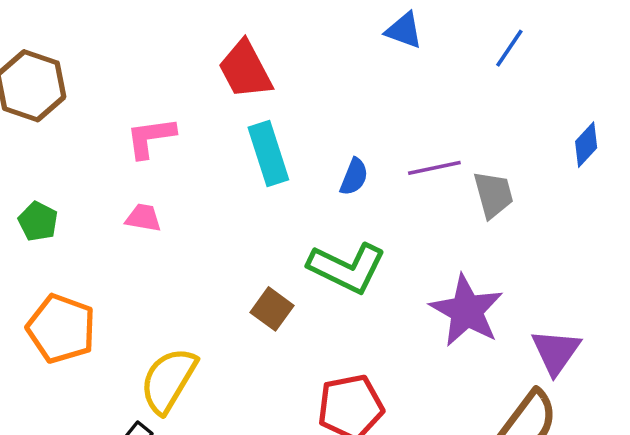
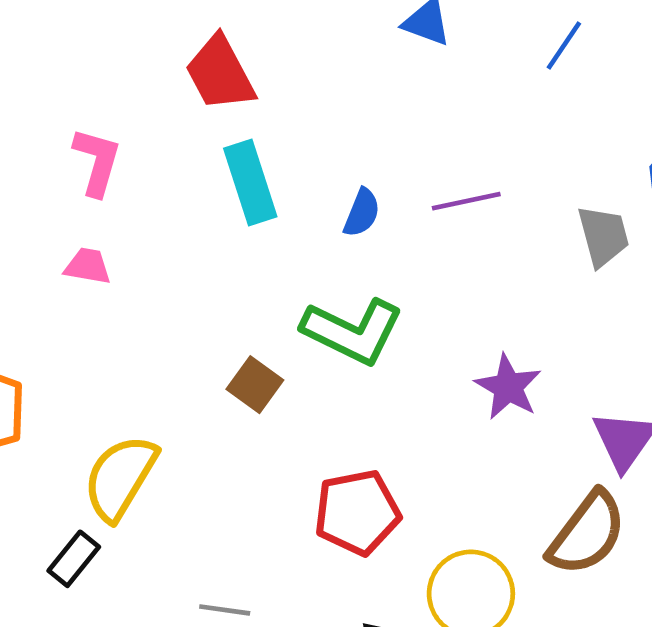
pink L-shape: (151, 137) -> (97, 162), turned 114
gray trapezoid: (493, 195) -> (603, 236), moved
purple star: (467, 311) -> (508, 387), size x0.7

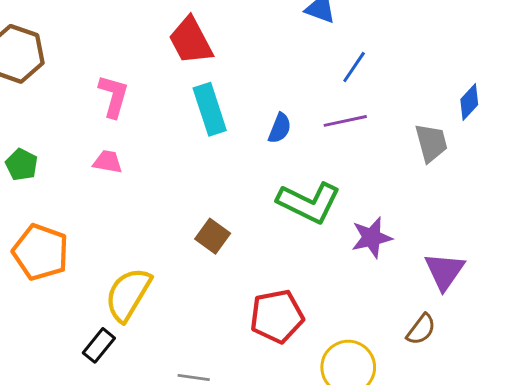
blue line: (564, 45) -> (354, 67), moved
green L-shape: (352, 331) -> (309, 203), moved
purple star: (508, 387) -> (372, 238), turned 30
brown semicircle: (587, 533) -> (421, 329), size x0.6

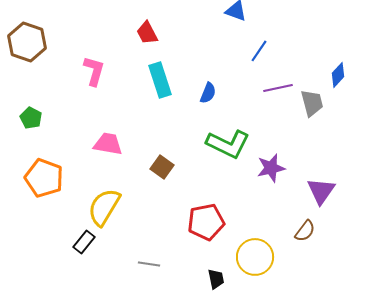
red trapezoid: (191, 41) -> (147, 33), size x0.7
purple line: (345, 121) -> (278, 88), moved
pink trapezoid: (108, 162) -> (108, 144), moved, size x1.4

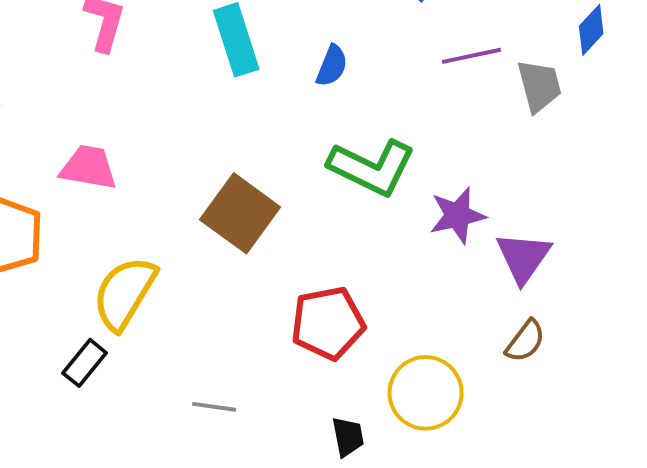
pink trapezoid: (108, 144) -> (89, 167), moved
brown square: (162, 167) -> (240, 213), size x1.6
purple triangle: (321, 191) -> (523, 257), moved

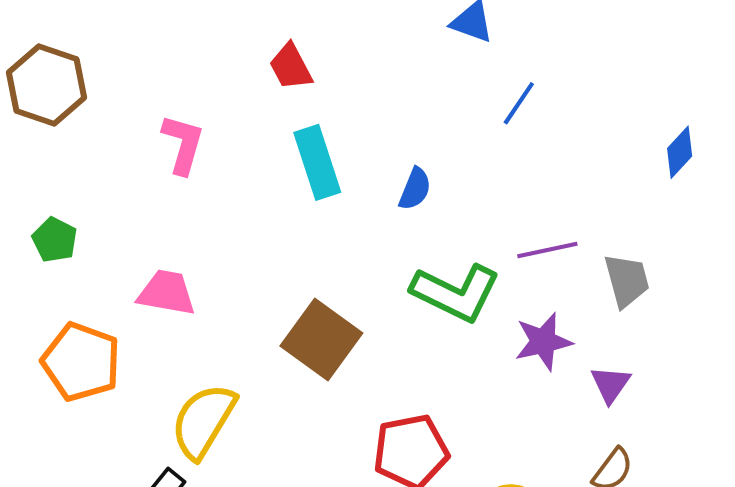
purple line: (471, 56) -> (547, 250), moved
gray trapezoid: (539, 86) -> (627, 280), moved
purple triangle: (523, 257) -> (610, 384), size x0.7

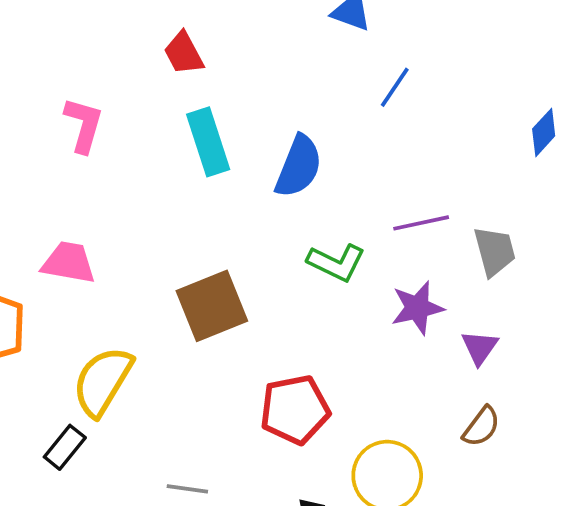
blue semicircle: (415, 189) -> (299, 166), size x1.6
green L-shape: (456, 293) -> (336, 263), size x0.7
brown square: (321, 340) -> (212, 306), turned 32

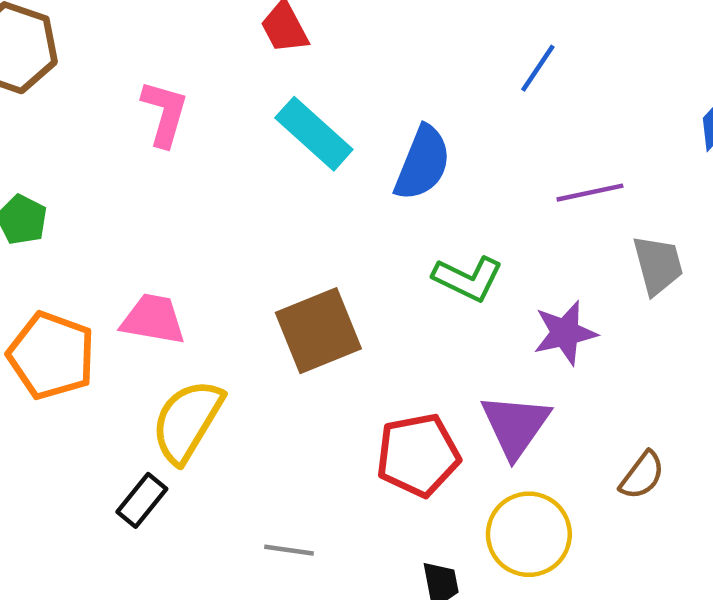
cyan rectangle: (208, 142) -> (314, 134), turned -30
purple line: (421, 223) -> (590, 193), moved
pink trapezoid: (69, 263) -> (153, 319), moved
purple triangle: (480, 347) -> (515, 426), moved, size x1.6

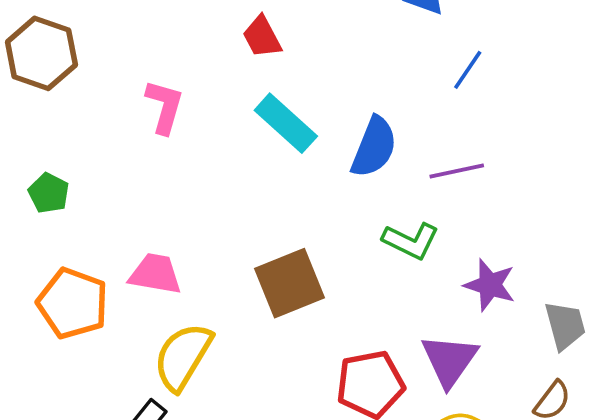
purple line: (590, 193) -> (457, 171), moved
gray trapezoid: (658, 265) -> (565, 325), moved
purple star: (565, 333) -> (490, 285), turned 30

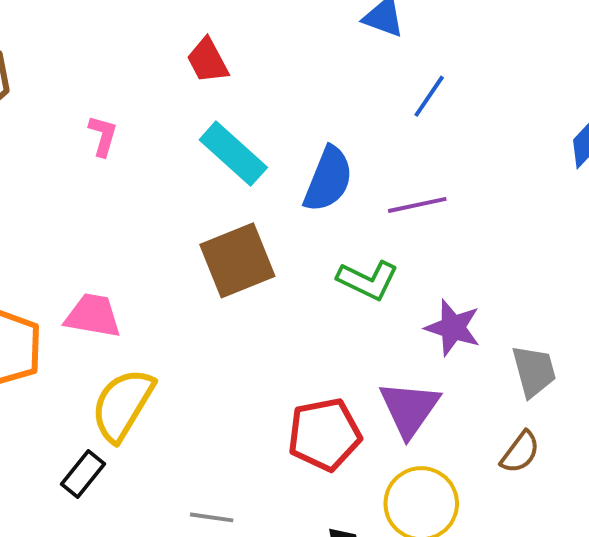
pink L-shape: (165, 107) -> (103, 136), size x0.7
brown square: (289, 283) -> (237, 260), moved

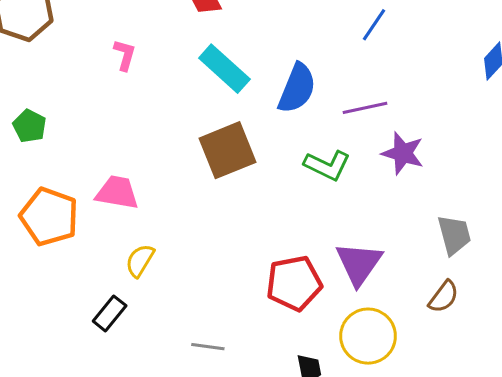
purple star: (453, 328) -> (403, 153), moved
yellow semicircle: (123, 405) -> (140, 261), size x0.6

